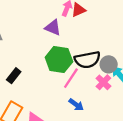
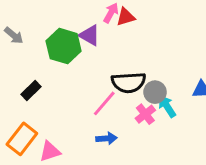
green hexagon: (59, 60) -> (64, 46), moved
blue arrow: (76, 105) -> (106, 138), turned -48

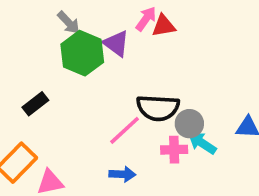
gray arrow: (14, 36) -> (69, 23), moved
cyan arrow: (167, 106) -> (202, 143), turned -30
pink cross: (145, 114) -> (174, 150), turned 30

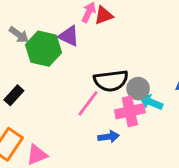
gray arrow: (69, 23) -> (19, 35), moved
pink cross: (174, 150) -> (130, 111), size x1.4
blue arrow: (122, 174) -> (109, 137), moved

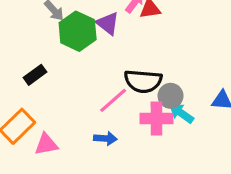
blue arrow: (109, 137) -> (105, 138), moved

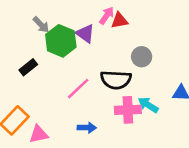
black rectangle: (35, 75) -> (28, 67), moved
gray circle: (171, 96) -> (142, 57), moved
pink line: (113, 100) -> (78, 89), moved

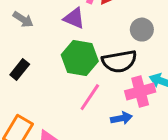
green hexagon: (61, 41) -> (80, 58), moved
pink line: (78, 89) -> (90, 97), moved
blue arrow: (87, 128) -> (121, 118), moved

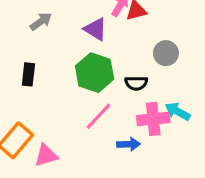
gray arrow: (23, 19) -> (41, 21), turned -78
black semicircle: (119, 61) -> (136, 83), size x0.6
black rectangle: (20, 70) -> (28, 74), turned -42

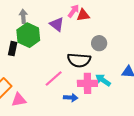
gray arrow: (41, 21) -> (23, 16), turned -64
green hexagon: (95, 73) -> (28, 35), moved
black semicircle: (136, 83) -> (79, 60), size x1.6

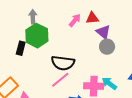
pink arrow: (73, 11) -> (75, 20), moved
purple triangle: (57, 24) -> (103, 32), moved
black semicircle: (79, 60) -> (63, 63), moved

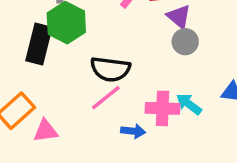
black rectangle: (21, 48) -> (39, 44), size x1.6

